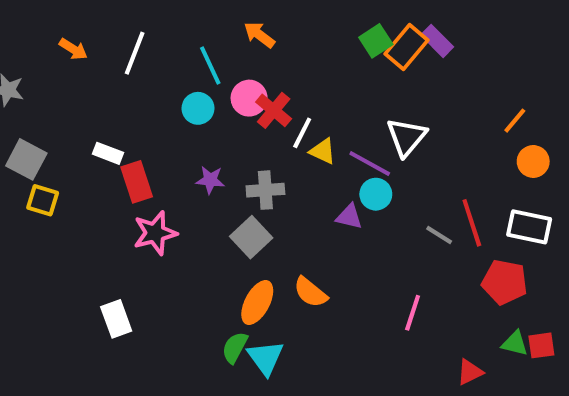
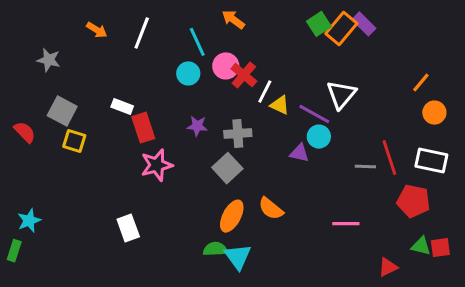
gray line: (439, 235) -> (365, 167), turned -30
pink line: (413, 313) -> (346, 224), turned 72
green semicircle: (235, 347) -> (215, 249), turned 60

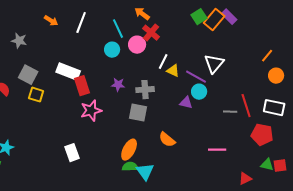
red cross: (244, 75) -> (151, 33), moved
white rectangle: (122, 107) -> (68, 72), size x1.6
gray square: (227, 168) -> (138, 113), turned -36
orange ellipse: (232, 216) -> (129, 150), moved

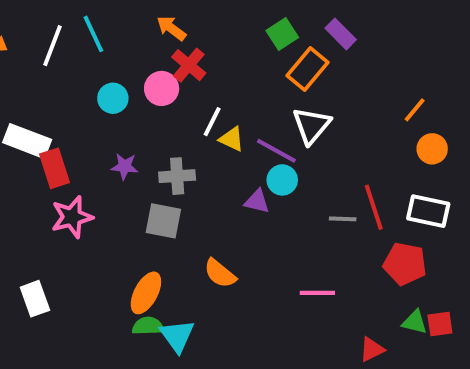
orange rectangle: (214, 20) -> (308, 69), moved
cyan line: (118, 29) -> (93, 34), moved

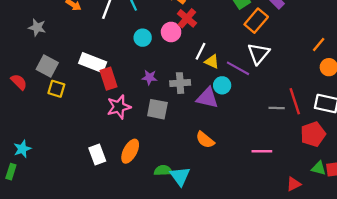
cyan circle: (282, 180) -> (222, 85), moved
purple triangle: (257, 201) -> (207, 98), moved, size x1.5
gray square: (163, 221) -> (157, 109), moved
red pentagon: (405, 264) -> (313, 134), turned -30
orange ellipse: (146, 293) -> (130, 151), moved

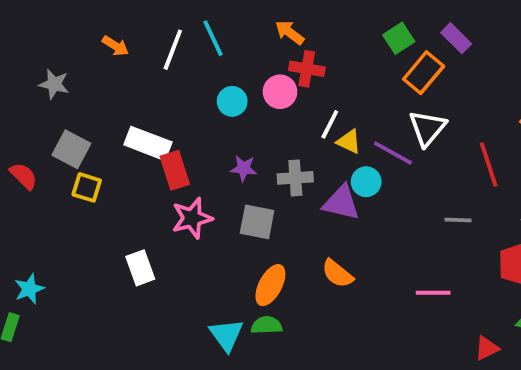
red cross: (187, 18) -> (307, 69), turned -30
red line: (295, 101) -> (489, 165), moved
orange ellipse: (130, 151) -> (270, 285), moved
white rectangle: (97, 155) -> (140, 268), moved
cyan triangle: (180, 176) -> (226, 335), moved

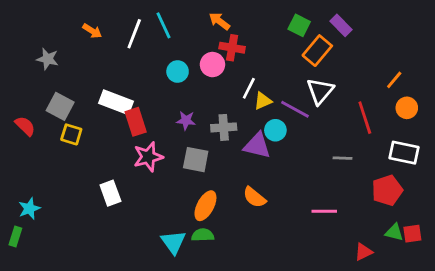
green square: (399, 38) -> (299, 25), turned -30
yellow triangle: (349, 142) -> (263, 101), turned -48

